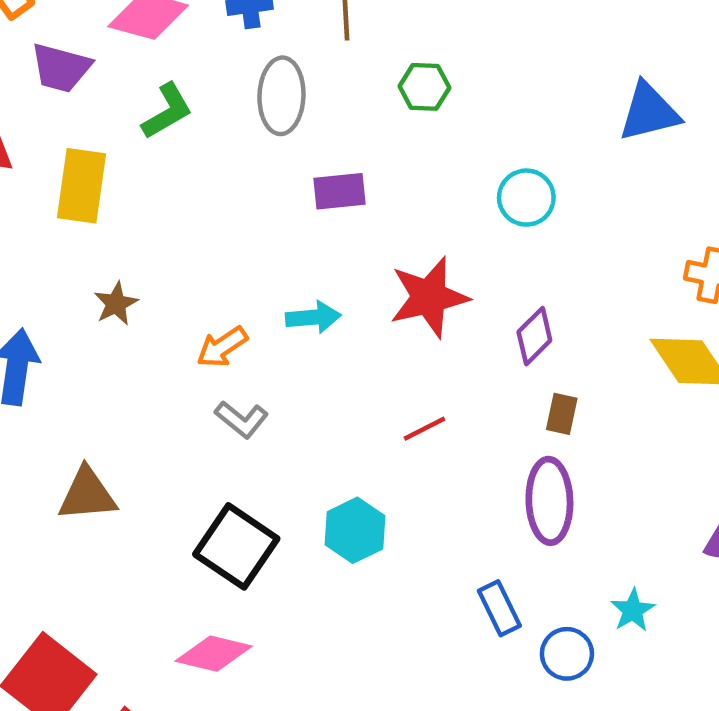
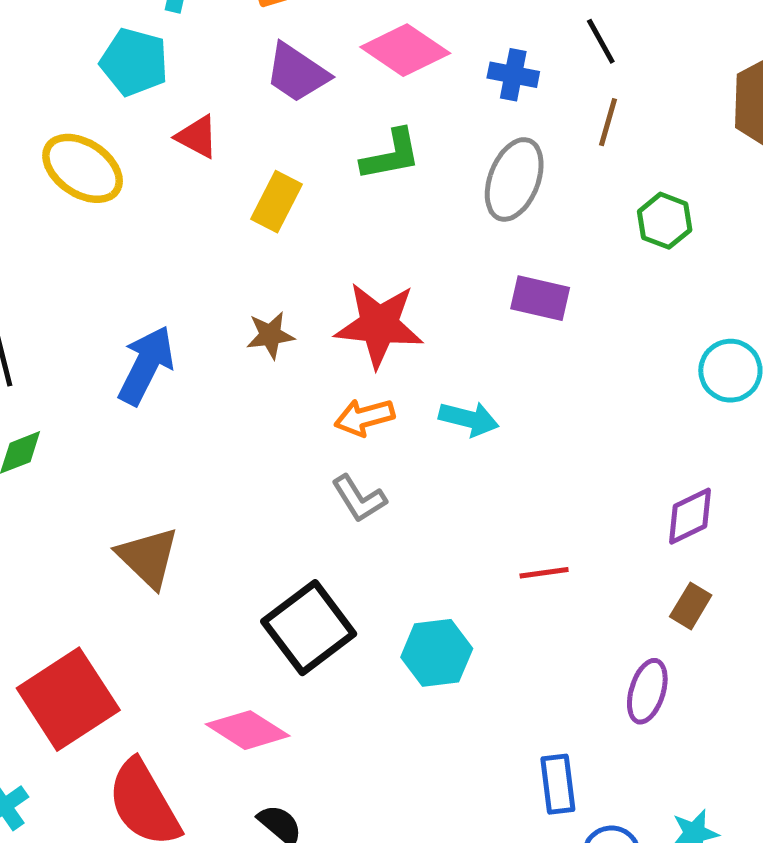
yellow rectangle: (82, 186) -> (277, 202), size x0.7
red star: (429, 297) -> (379, 325), moved
brown triangle: (87, 494) -> (148, 557), moved, turned 30
purple ellipse: (549, 501) -> (647, 691), size x0.7

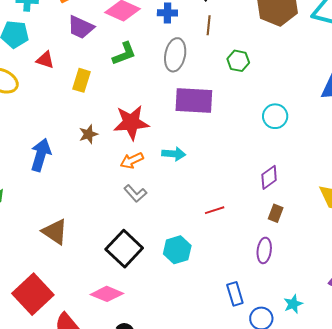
purple rectangle: (540, 298) -> (194, 101), size x1.6

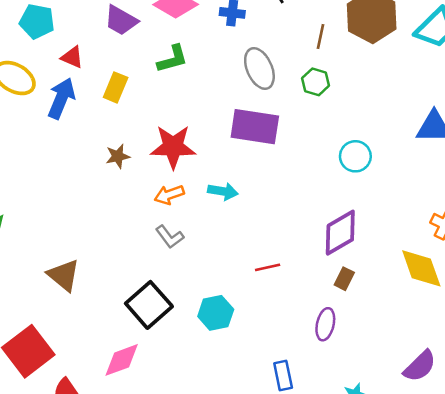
brown line: (209, 25) -> (321, 37), moved
gray ellipse: (175, 55) -> (259, 68), moved, turned -40
blue arrow: (41, 155) -> (61, 98), moved
purple diamond: (269, 177) -> (340, 233), size x1.5
pink diamond: (107, 294) -> (122, 360), turned -48

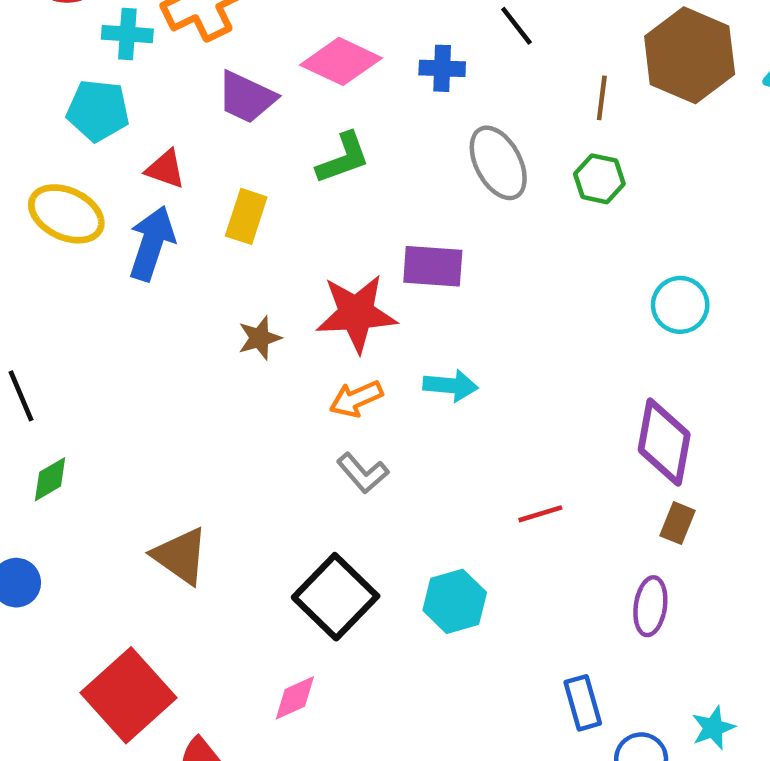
purple rectangle: (255, 127) -> (433, 266), moved, size x0.7
purple diamond: (340, 233) -> (664, 442), turned -45
pink diamond: (122, 360) -> (295, 698), size x0.7

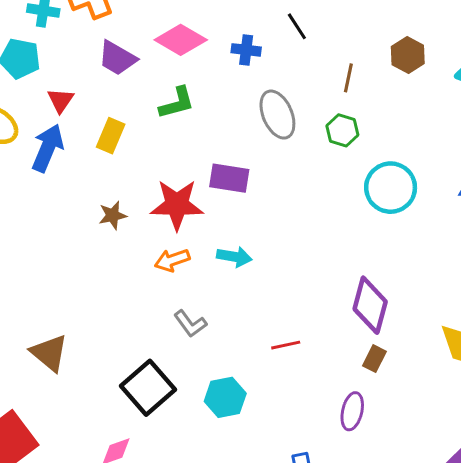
brown hexagon: (690, 55) -> (408, 55), size x0.6
red triangle: (165, 169) -> (61, 100), turned 40
cyan circle: (680, 305) -> (391, 188), moved, size x1.4
gray L-shape: (363, 473) -> (190, 324), moved

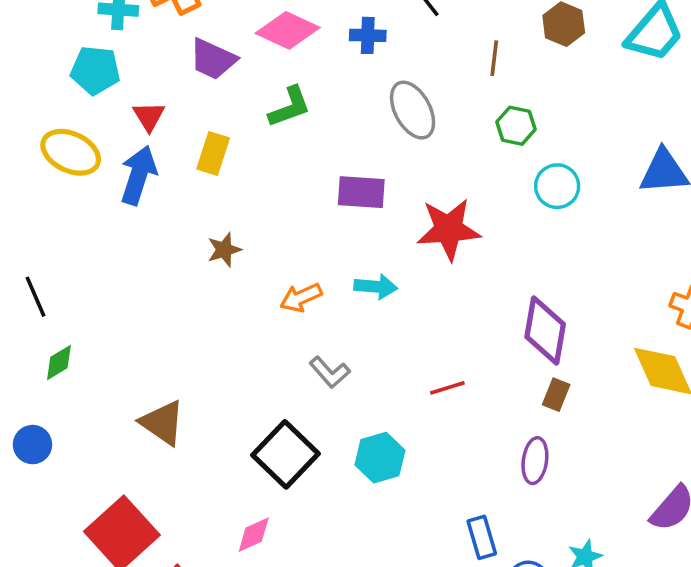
green hexagon: (342, 130) -> (516, 126), moved
cyan circle: (391, 188) -> (557, 186), size x0.7
red star: (177, 205) -> (449, 229), moved

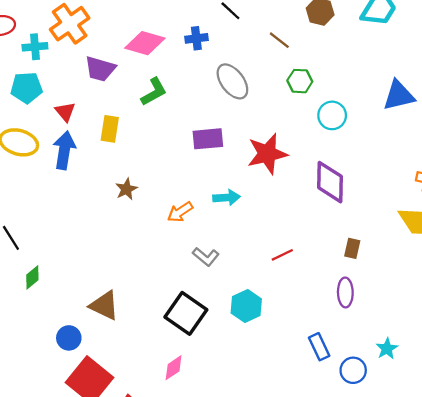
brown line: (494, 58) -> (279, 40), turned -50
purple diamond: (545, 331) -> (330, 182), moved
blue circle: (32, 445) -> (69, 338), moved

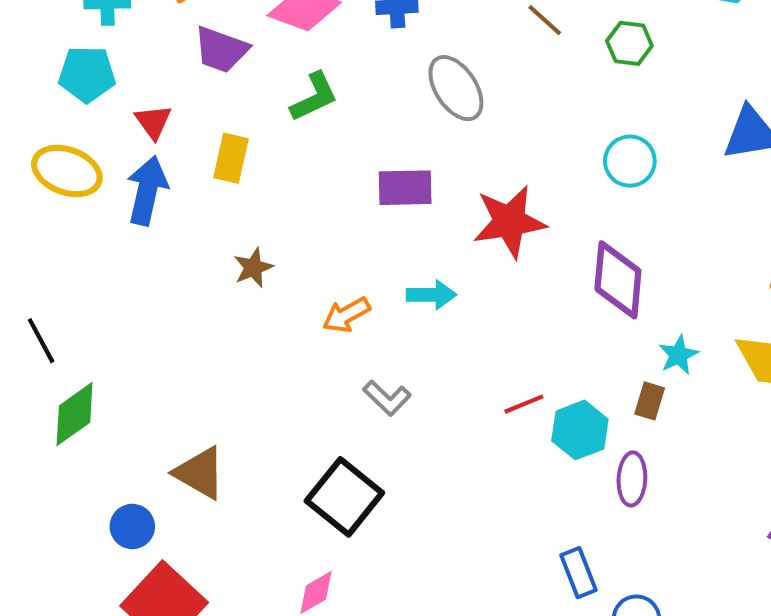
green hexagon: (300, 81) -> (629, 43), moved
green diamond: (32, 277) -> (75, 414), size x1.5
cyan hexagon: (246, 306) -> (580, 430), moved
cyan star: (387, 349) -> (678, 355), moved

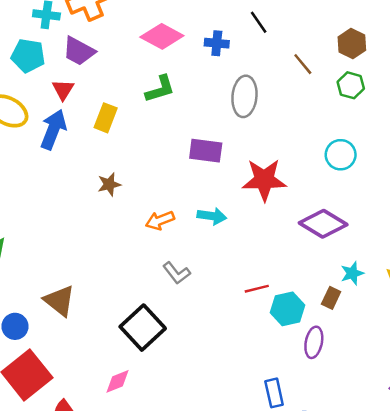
purple trapezoid: (221, 50) -> (79, 51), moved
gray ellipse: (456, 88) -> (244, 96), turned 30
purple diamond: (618, 280) -> (323, 224), turned -72

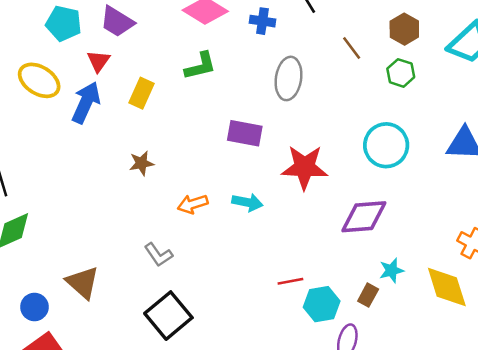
cyan circle: (341, 155) -> (386, 145), size x1.4
purple diamond: (323, 224) -> (364, 217), turned -39
gray L-shape: (177, 273) -> (158, 255), moved

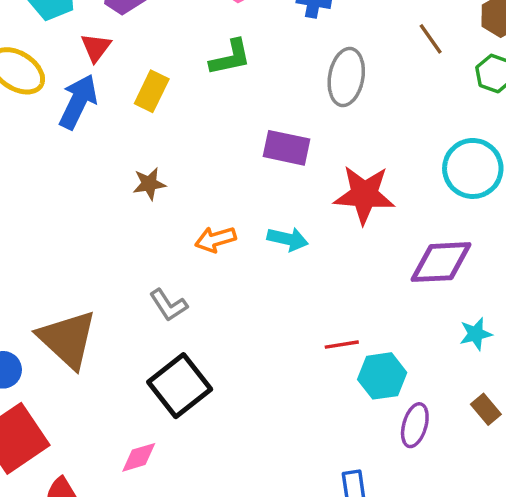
brown triangle: (83, 283) -> (67, 339), size x1.4
brown rectangle: (368, 295) -> (486, 409), moved, turned -70

